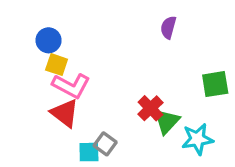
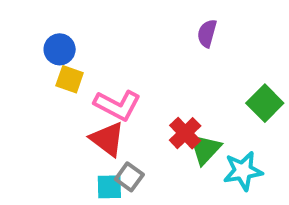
green square: (215, 84) -> (265, 103), turned -36
pink L-shape: (71, 86) -> (117, 105), moved
red triangle: (65, 113) -> (107, 139), moved

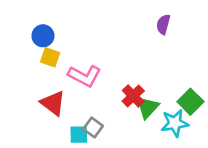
purple semicircle: (207, 33) -> (163, 24), moved
green square: (265, 103) -> (190, 102), moved
red triangle: (107, 139) -> (53, 103), moved

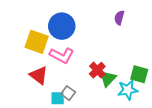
blue circle: (43, 36) -> (62, 26), moved, size x1.6
yellow square: (50, 57) -> (37, 42), size x1.6
green square: (190, 102) -> (139, 74), turned -30

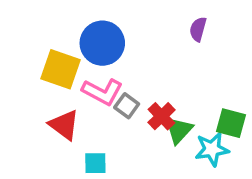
gray square: (68, 93) -> (127, 106), moved

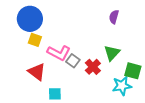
blue circle: (102, 43) -> (30, 19), moved
yellow square: (61, 69) -> (35, 40), size x0.6
green triangle: (179, 130) -> (112, 53), moved

